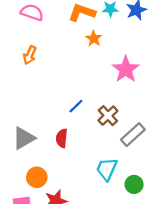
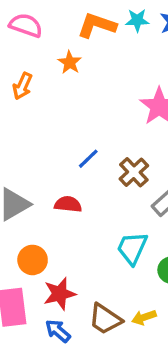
orange star: (94, 39) -> (70, 62), moved
red semicircle: (62, 138) -> (68, 204), turned 90

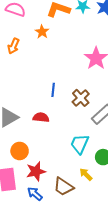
blue line: (88, 159) -> (53, 90), turned -40
yellow arrow: (144, 317) -> (86, 174), moved, turned 64

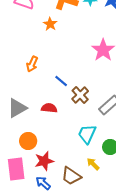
orange arrow: (13, 46) -> (32, 64), moved
blue line: (53, 90) -> (61, 81), turned -56
brown cross: (81, 98) -> (80, 95), moved

